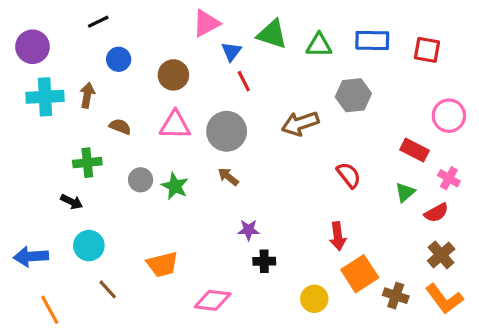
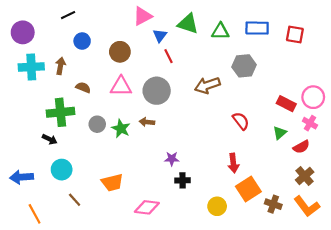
pink circle: (449, 116) -> (313, 97), moved
green cross: (87, 163) -> (60, 112), size x1.4
brown arrow: (228, 177) -> (147, 122), moved, turned -32

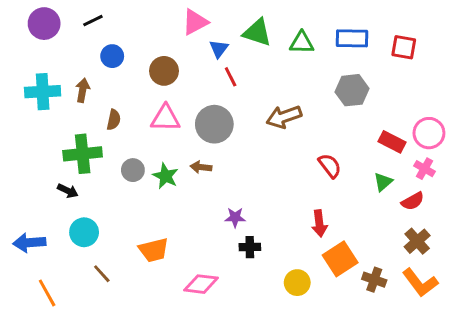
purple circle: (23, 32) -> (44, 24), moved
gray hexagon: (244, 66) -> (352, 90), moved
brown semicircle: (83, 87) -> (114, 120), turned 80

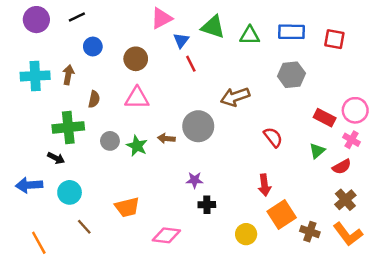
gray circle: (214, 124) -> (198, 126), moved
blue arrow: (29, 243) -> (29, 185), moved

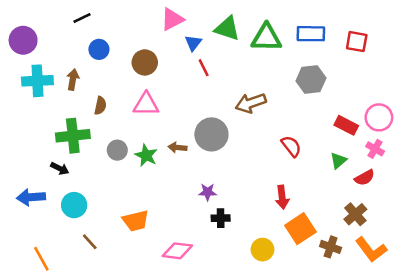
purple circle: (36, 20) -> (23, 40), moved
green triangle: (250, 35) -> (266, 38), size x1.4
brown cross: (345, 200) -> (355, 214), moved

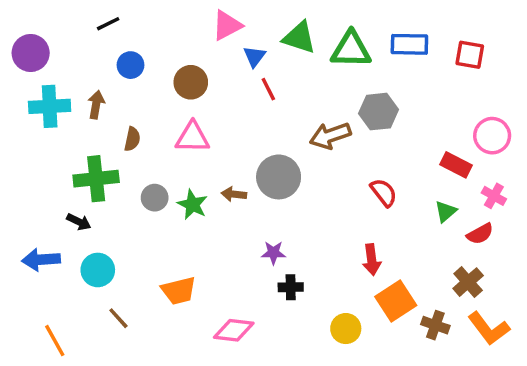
gray hexagon: (311, 79) -> (378, 112), moved
pink circle: (379, 117) -> (492, 136), moved

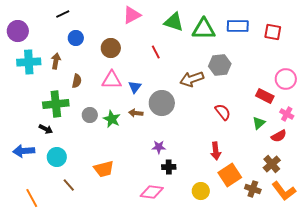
blue triangle: (254, 56) -> (135, 87), moved
pink diamond: (234, 330) -> (152, 192), moved

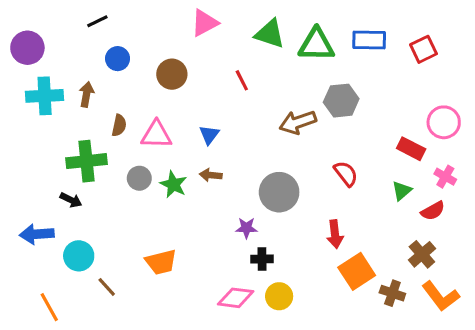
red square: (273, 32) -> (424, 49), turned -36
pink triangle: (112, 80) -> (156, 135), moved
gray circle: (162, 103) -> (279, 192), moved
cyan circle: (57, 157) -> (79, 256), moved
yellow circle: (201, 191) -> (279, 296), moved

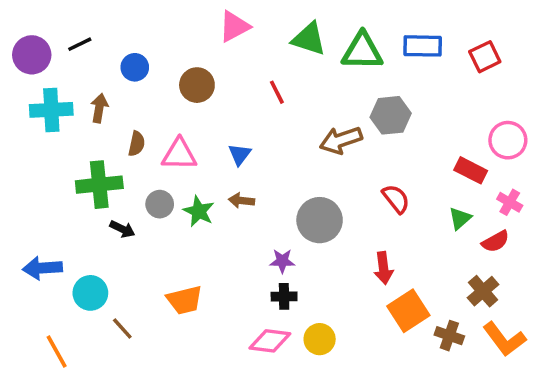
black line: (97, 21) -> (80, 44), moved
black arrow: (71, 200) -> (122, 229), moved
black cross: (262, 259) -> (284, 296), moved

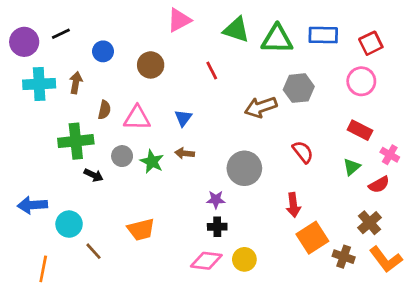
pink circle: (508, 140) -> (361, 81), moved
orange line: (57, 352) -> (43, 269), turned 40

